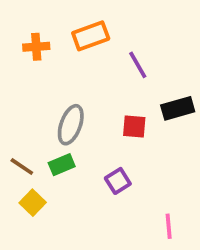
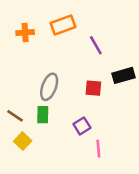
green rectangle: (62, 165) -> (43, 115), turned -66
pink line: (169, 226) -> (98, 149), moved

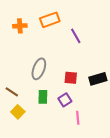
black rectangle: (124, 75) -> (98, 79), moved
red square: (93, 88) -> (71, 78), moved
green rectangle: (43, 115) -> (43, 97), moved

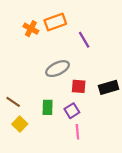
orange cross: (20, 26) -> (31, 29), moved, turned 32
gray ellipse: (39, 69) -> (58, 69), moved, turned 45
pink line: (78, 118) -> (77, 132), moved

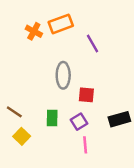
gray ellipse: (58, 69) -> (63, 75), turned -65
black rectangle: (109, 87) -> (119, 119), moved

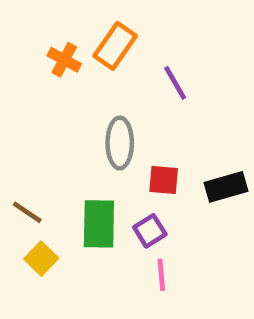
orange rectangle: (61, 24) -> (115, 46), turned -35
green rectangle: (52, 118) -> (99, 224), size x1.5
black rectangle: (119, 119) -> (226, 187), moved

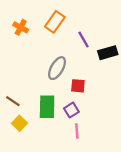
orange cross: (64, 60) -> (21, 27), moved
gray ellipse: (120, 143) -> (57, 68), turned 30
black rectangle: (226, 187) -> (108, 53), moved

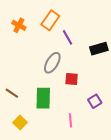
purple line: (83, 39) -> (67, 37), moved
purple square: (71, 110) -> (95, 101), moved
yellow square: (20, 123) -> (20, 122), moved

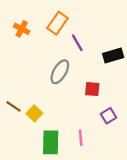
red square: (72, 79) -> (92, 89), moved
green rectangle: (43, 98) -> (51, 142), moved
yellow square: (20, 122) -> (34, 113), moved

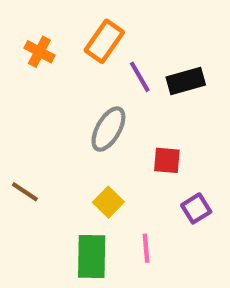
black rectangle: (113, 56) -> (186, 81), moved
yellow square: (34, 113) -> (108, 202), moved

